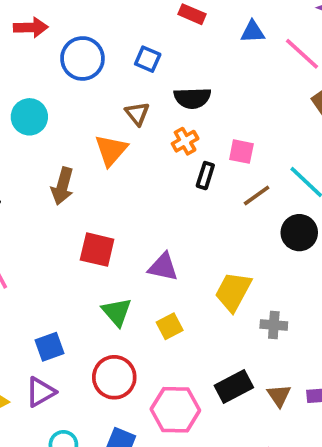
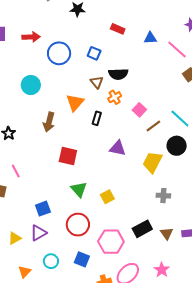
brown triangle: (137, 114) -> (97, 82), moved
pink square: (241, 152) -> (139, 110), moved, turned 32
black rectangle: (205, 176) -> (97, 118), moved
purple triangle: (163, 267) -> (118, 148), moved
yellow trapezoid: (233, 292) -> (152, 162), moved

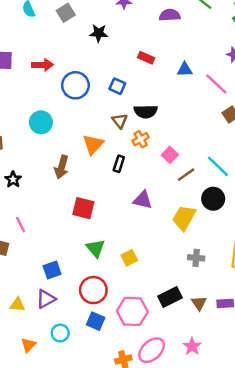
yellow triangle: (15, 238) -> (17, 305), turned 32
blue square: (82, 259) -> (96, 321), moved

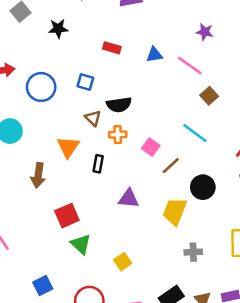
orange cross: (141, 139) -> (118, 135), turned 35
cyan line: (218, 166) -> (195, 133), moved
red square: (83, 208) -> (67, 216), turned -30
green triangle: (95, 248) -> (81, 244), moved

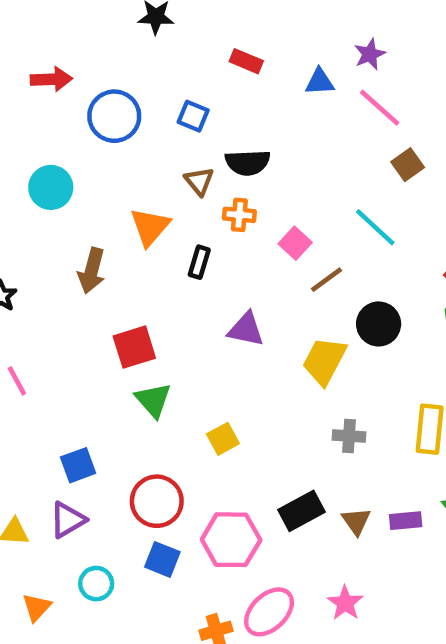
purple star: (205, 32) -> (370, 54), moved, turned 30

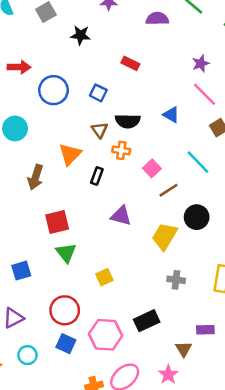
blue triangle: (320, 82) -> (171, 115), moved, turned 30
blue square: (78, 465) -> (21, 271), moved
brown triangle: (356, 521) -> (184, 349), moved

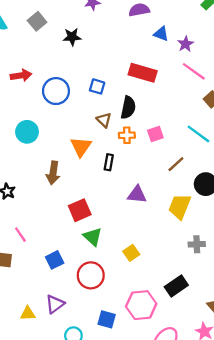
red rectangle: (130, 63) -> (143, 73), moved, size x1.6
blue triangle: (171, 115) -> (161, 34), moved
black semicircle: (128, 121) -> (128, 108), turned -70
pink square: (152, 168) -> (155, 134), moved, turned 35
red circle: (65, 310) -> (91, 275), moved

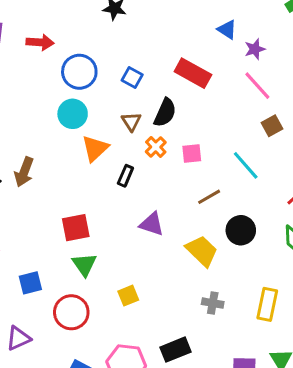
cyan circle: (27, 132) -> (73, 114), moved
orange cross: (127, 135) -> (156, 147), turned 35
brown arrow: (53, 173) -> (24, 172), moved
yellow trapezoid: (180, 206) -> (202, 251), turned 100

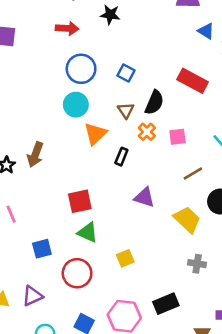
red arrow: (40, 42) -> (67, 28), moved
red rectangle: (193, 73) -> (193, 81), moved
green triangle: (84, 264) -> (88, 232), turned -30

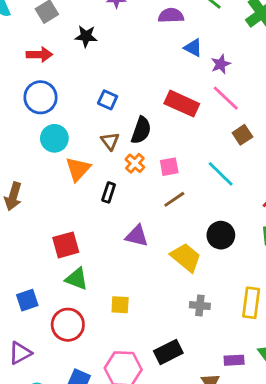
blue circle: (81, 69) -> (40, 97), moved
brown line: (193, 173) -> (174, 199), moved
yellow square: (125, 258) -> (120, 305), turned 30

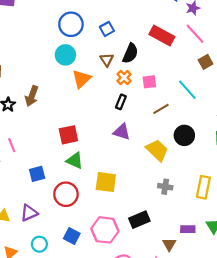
blue circle: (40, 97) -> (71, 24), moved
blue square: (108, 100) -> (107, 29), turned 32
black rectangle: (109, 192) -> (121, 102), moved
brown line: (174, 199) -> (161, 109), moved
yellow square: (120, 305) -> (106, 182), size x1.5

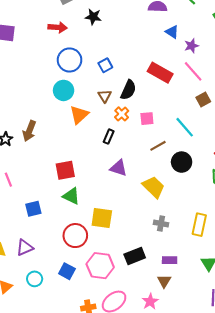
black rectangle: (121, 102) -> (109, 137), moved
black circle: (184, 135) -> (182, 162), moved
red circle: (66, 194) -> (75, 236), moved
purple rectangle: (188, 229) -> (170, 260), moved

